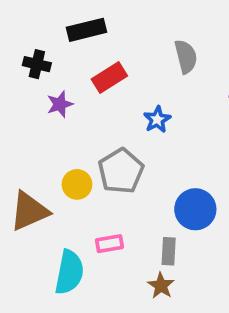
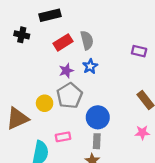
gray semicircle: (186, 57) -> (87, 40), moved
purple star: (60, 104) -> (66, 71), moved
blue circle: (195, 209) -> (98, 117), moved

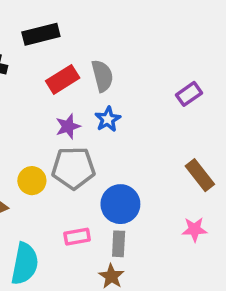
purple rectangle: (139, 51) -> (189, 94), turned -48
gray pentagon: (70, 96) -> (73, 168), turned 30
pink rectangle: (63, 137) -> (77, 237), moved

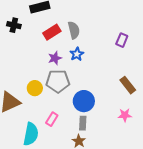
purple rectangle: (189, 94) -> (122, 40), turned -32
pink rectangle: (77, 237) -> (52, 119), moved, turned -48

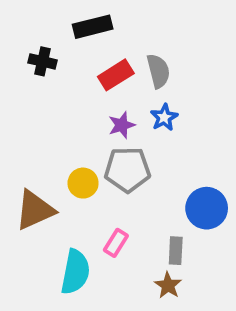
blue circle: (84, 101) -> (207, 208), moved

